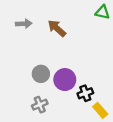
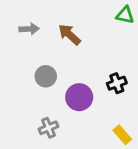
gray circle: (41, 74) -> (46, 76), moved
black cross: (85, 93) -> (117, 83), moved

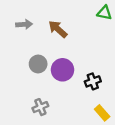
black cross: (117, 83) -> (93, 81), moved
purple circle: (79, 97) -> (63, 70), moved

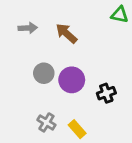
gray cross: (40, 107) -> (46, 122), turned -35
yellow rectangle: (102, 113) -> (77, 129), moved

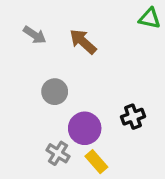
gray arrow: (28, 28) -> (35, 35), turned 36
purple circle: (72, 80) -> (85, 128), moved

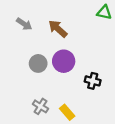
black cross: (133, 117) -> (93, 81), turned 35
purple circle: (85, 128) -> (64, 61), moved

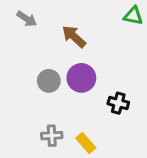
gray arrow: (24, 24) -> (27, 19), moved
gray cross: (40, 106) -> (52, 136), turned -35

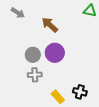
black cross: (118, 103) -> (80, 92), moved
gray cross: (52, 136) -> (35, 75), moved

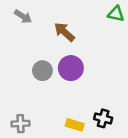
gray cross: (35, 75) -> (20, 124), moved
yellow rectangle: (58, 97) -> (75, 125), turned -32

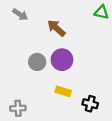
yellow rectangle: (75, 125) -> (63, 91), moved

